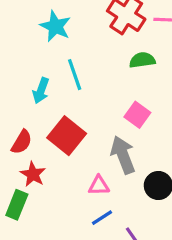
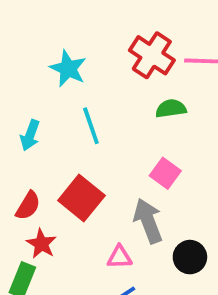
cyan arrow: (41, 91) -> (30, 135), moved

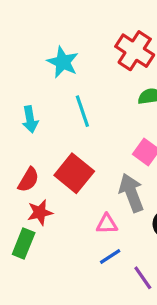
cyan arrow: (30, 135) -> (30, 119), turned -30
red star: (41, 244) -> (40, 212), turned 30

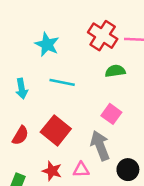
cyan line: (82, 111) -> (62, 82), turned -60
red star: (40, 212) -> (52, 171), moved, turned 30

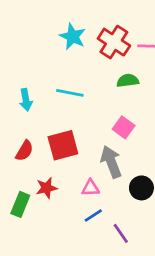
cyan star: (47, 44) -> (73, 37), moved
red square: (56, 130) -> (63, 145), turned 36
red star: (52, 171) -> (46, 188), moved, turned -30

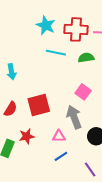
red cross: (114, 42) -> (76, 29), turned -30
cyan line: (70, 93) -> (56, 53), moved
purple line: (121, 233) -> (90, 170), moved

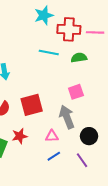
cyan star: (46, 25) -> (44, 15), moved, turned 30
pink square: (83, 92) -> (76, 92), turned 35
purple line: (90, 170) -> (82, 160), moved

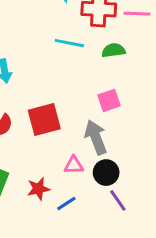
red star: (20, 136) -> (38, 189), moved
black circle: (89, 136) -> (106, 173), moved
blue line: (54, 156) -> (66, 203), moved

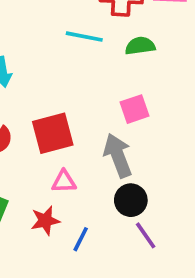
pink triangle: (74, 165) -> (64, 182), moved
blue line: (66, 203) -> (81, 239), turned -30

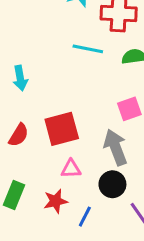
black circle: (131, 200) -> (112, 184), moved

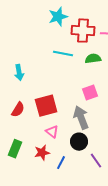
pink triangle: (71, 169) -> (52, 132), turned 40

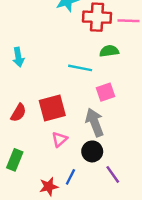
cyan line: (63, 54) -> (80, 68), moved
cyan arrow: (19, 73) -> (18, 57), moved
pink triangle: (52, 132) -> (60, 139), turned 40
red star: (42, 153) -> (49, 187), moved

